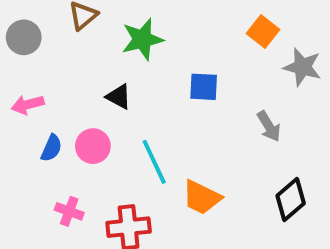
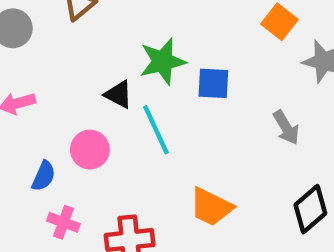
green star: (142, 39) -> (163, 61), moved
blue semicircle: (51, 148) -> (44, 176), moved
cyan line: (154, 162) -> (156, 130), moved

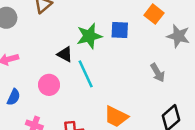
blue square: (213, 83) -> (120, 30), moved
blue semicircle: (44, 176) -> (14, 97), moved

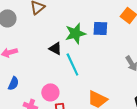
pink circle: (49, 85) -> (50, 92), moved

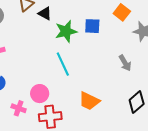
black triangle: (55, 48) -> (45, 13), moved

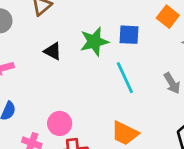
black triangle: (45, 13) -> (53, 51), moved
cyan line: (63, 64) -> (125, 78), moved

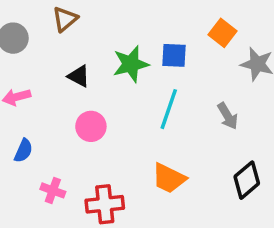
cyan line: (125, 78) -> (169, 109), turned 44
pink circle: (60, 123) -> (91, 126), moved

